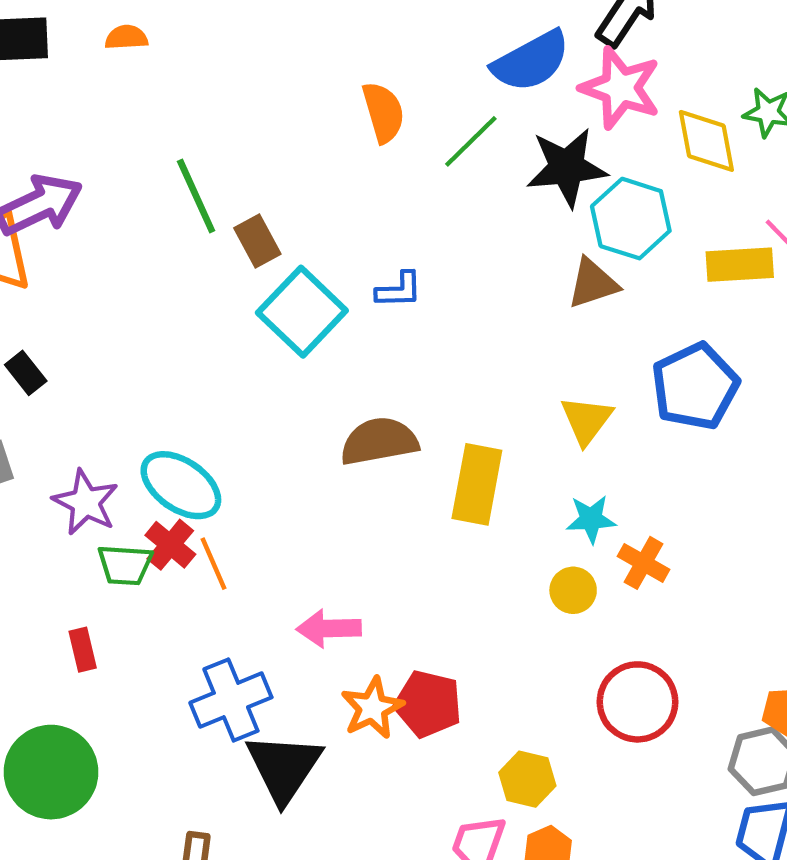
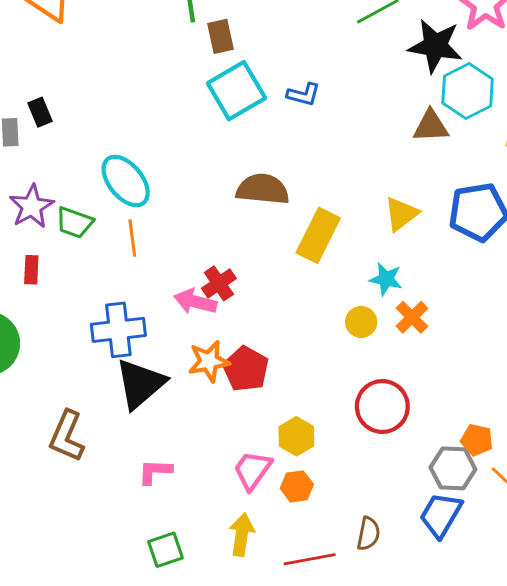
black rectangle: (26, 373) -> (40, 112), moved
purple star: (86, 502) -> (32, 206), moved
red cross: (170, 545) -> (219, 283), moved

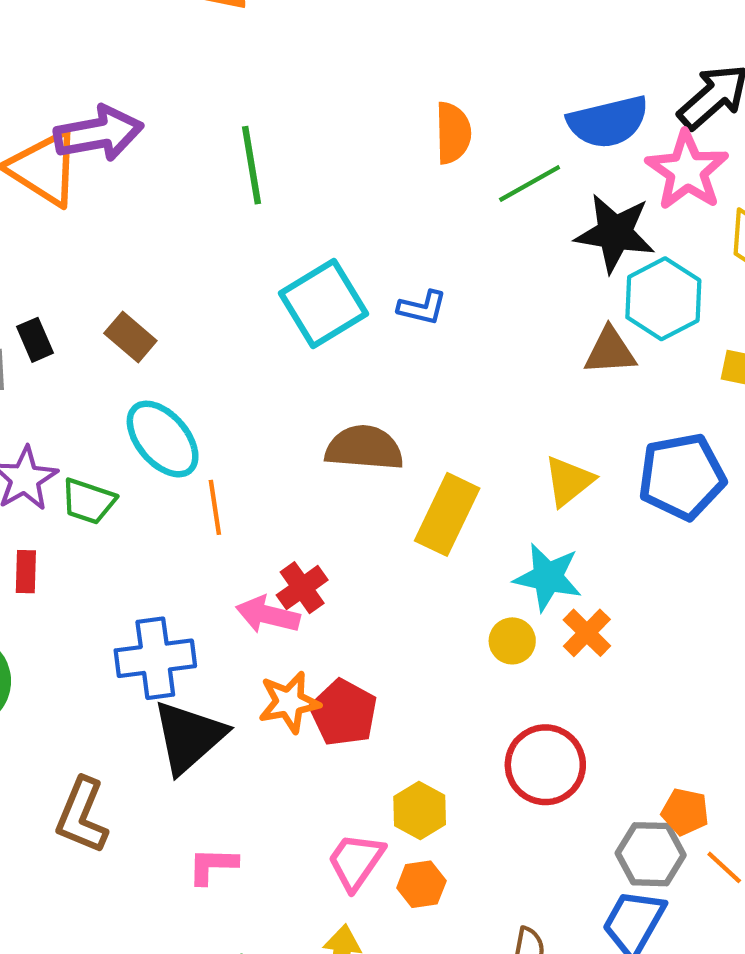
brown rectangle: (220, 36) -> (130, 337), moved, turned -36
orange line: (132, 238) -> (215, 507), moved
cyan star: (386, 279) -> (548, 577), size x1.4

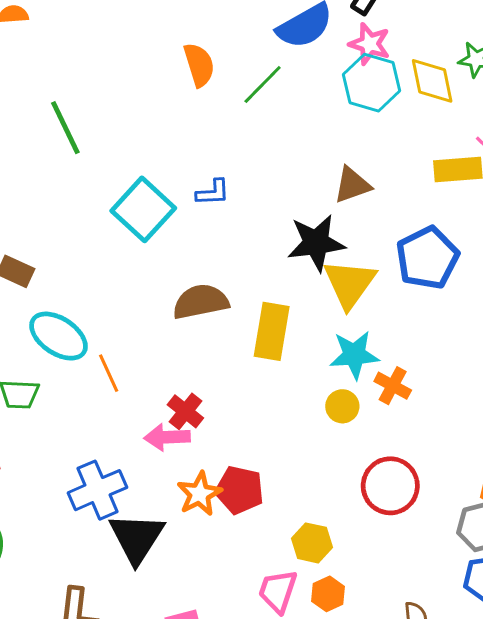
pink star: (687, 171) -> (370, 44), size x0.7
black star: (615, 233) -> (316, 243), moved
cyan hexagon: (663, 299) -> (372, 83), moved
yellow triangle: (569, 481) -> (350, 284), size x1.4

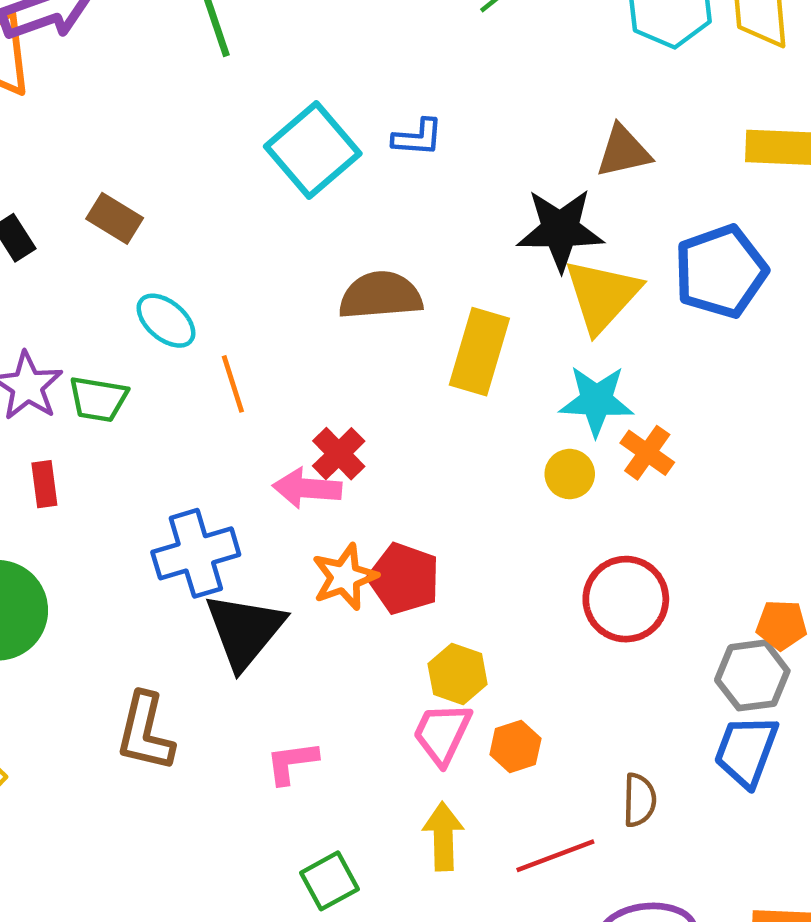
cyan ellipse: (58, 336) -> (166, 321), size x0.7
yellow hexagon: (312, 543) -> (458, 674), moved

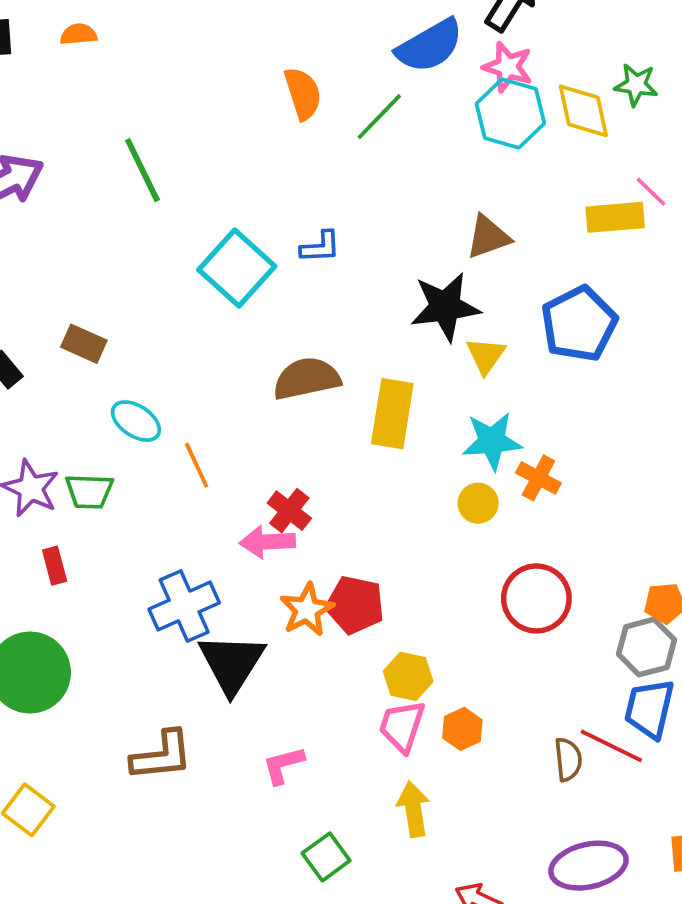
yellow triangle: (602, 295) -> (486, 356), size x0.6
brown L-shape: (145, 732) -> (162, 756), turned -102
red line: (555, 856) -> (611, 746), moved, turned 54

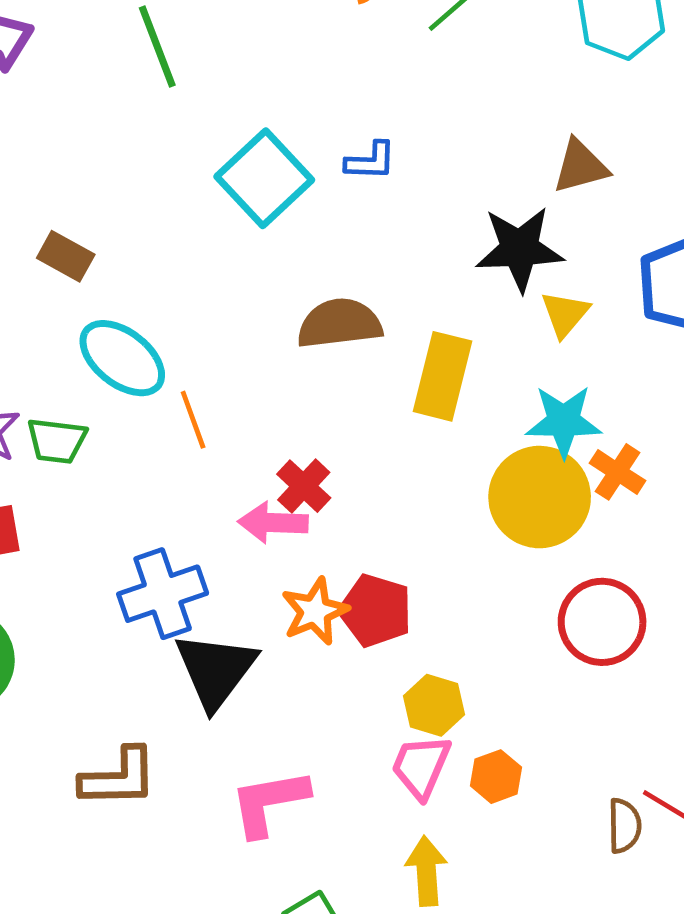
cyan ellipse: (136, 421) -> (122, 358), size x1.4
yellow circle: (478, 503) -> (540, 497), size x2.0
pink L-shape: (283, 765) -> (269, 802), size x1.5

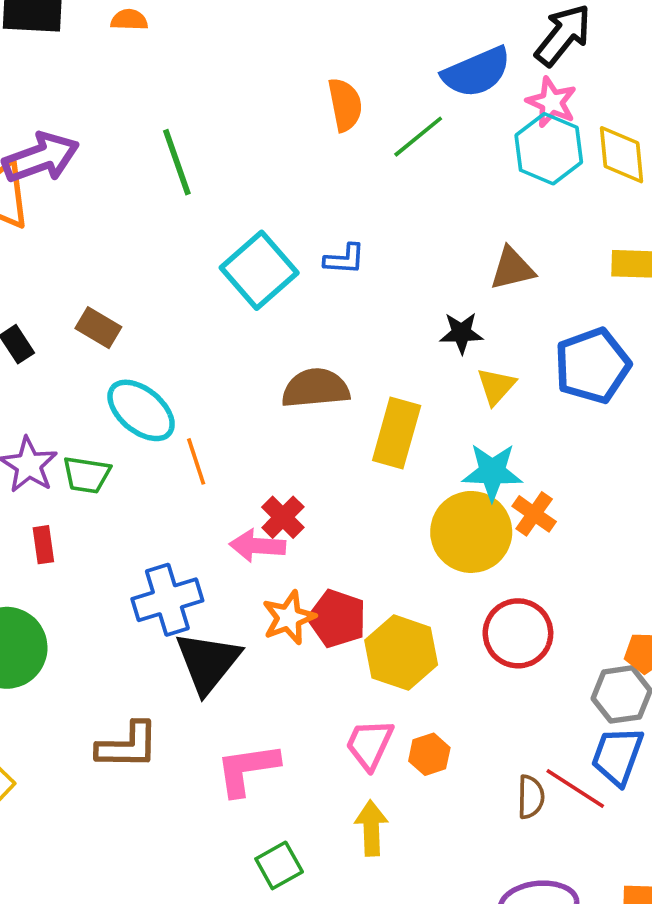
black star: (520, 249) -> (461, 333), size x0.6
yellow hexagon: (434, 705) -> (401, 653), moved, size x1.5

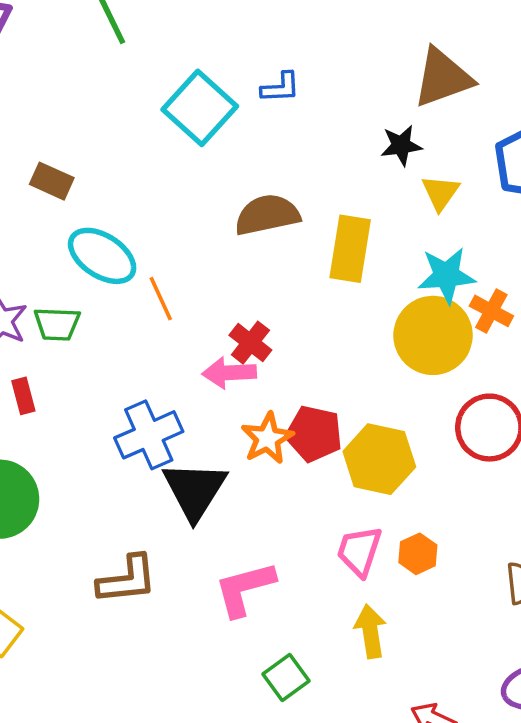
brown triangle: (512, 269) -> (443, 78), size x1.4

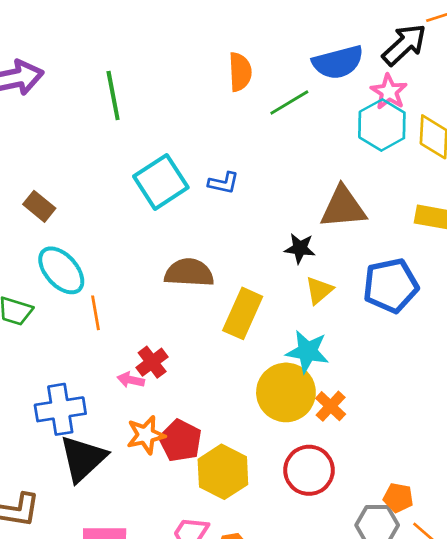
orange cross: (491, 311) -> (331, 406), moved
pink arrow: (229, 373) -> (131, 380), size x0.7

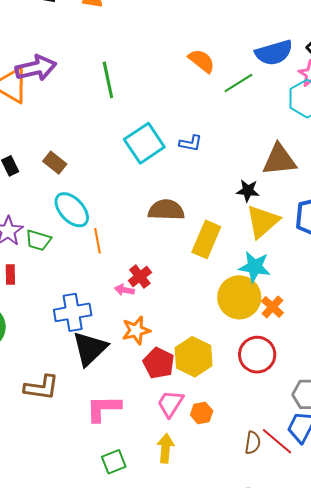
orange semicircle: (240, 72) -> (202, 61), turned -48
yellow triangle: (319, 290) -> (263, 221), size x1.6
red pentagon: (180, 441) -> (159, 363), moved

